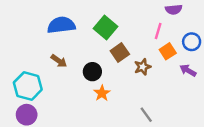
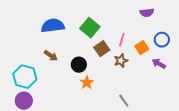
pink line: (158, 31) -> (122, 40), moved

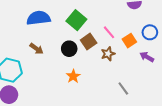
pink line: (122, 40) -> (109, 32), turned -56
black circle: (79, 65) -> (69, 49), moved
gray line: (124, 101) -> (123, 89), moved

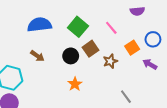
pink line: (109, 32) -> (111, 28), moved

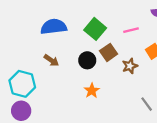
pink line: (111, 28) -> (131, 30), turned -64

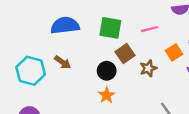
green square: (95, 29) -> (110, 28), turned -30
black circle: (87, 60) -> (107, 71), moved
cyan hexagon: (22, 84) -> (31, 71), moved

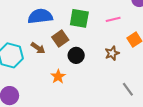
brown square: (125, 54) -> (60, 38), moved
orange star: (107, 95) -> (58, 77), moved

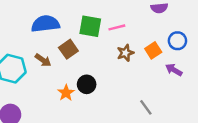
pink line: (113, 19) -> (117, 27), moved
brown star: (112, 53) -> (125, 53), moved
black circle: (76, 55) -> (87, 84), moved

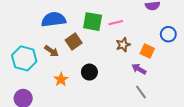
orange square: (153, 50) -> (147, 51), moved, turned -32
purple arrow: (174, 70) -> (139, 69), moved
orange star: (66, 93) -> (61, 79), moved

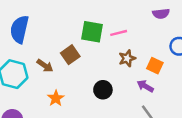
blue semicircle: (54, 19) -> (20, 29), moved, turned -70
black circle: (89, 72) -> (103, 90), moved

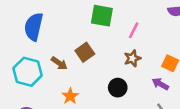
green square: (92, 32) -> (102, 16), moved
pink line: (119, 33) -> (134, 30), turned -49
brown star: (127, 58) -> (132, 58), moved

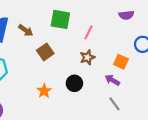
brown arrow: (59, 63) -> (26, 30), moved
orange star: (70, 96) -> (44, 91), moved

